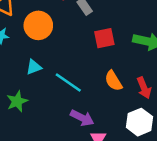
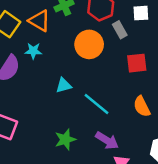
orange circle: (38, 25) -> (89, 44), moved
green star: (17, 101) -> (65, 139), moved

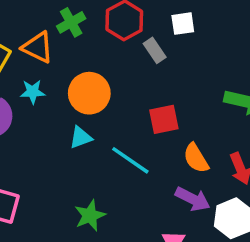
orange circle: (89, 44) -> (89, 93), moved
red square: (137, 63) -> (164, 119), moved
purple arrow: (107, 140) -> (193, 199), moved

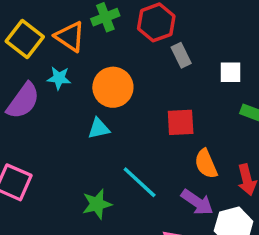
white square: (183, 24) -> (231, 72), moved
cyan line: (130, 160) -> (140, 182), moved

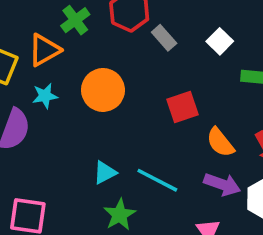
orange triangle: (70, 37) -> (44, 50), turned -48
white square: (231, 72) -> (220, 41), turned -30
cyan triangle: (99, 128) -> (105, 172), moved

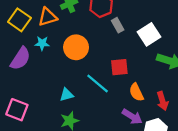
white square: (220, 41) -> (149, 34), size x1.5
cyan line: (157, 180) -> (98, 83), moved

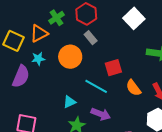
gray rectangle: (118, 25) -> (91, 38), moved
white square: (149, 34) -> (134, 18), moved
purple arrow: (132, 117) -> (101, 114), moved

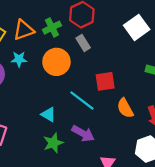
green cross: (57, 18) -> (52, 28), moved
cyan triangle: (69, 102) -> (48, 114), turned 48

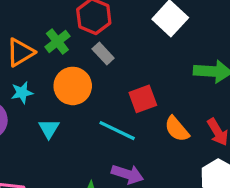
cyan triangle: (48, 114) -> (49, 129), moved, turned 42

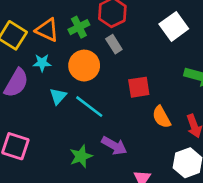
orange triangle: (20, 52) -> (47, 30), turned 45
cyan line: (117, 131) -> (89, 107), moved

